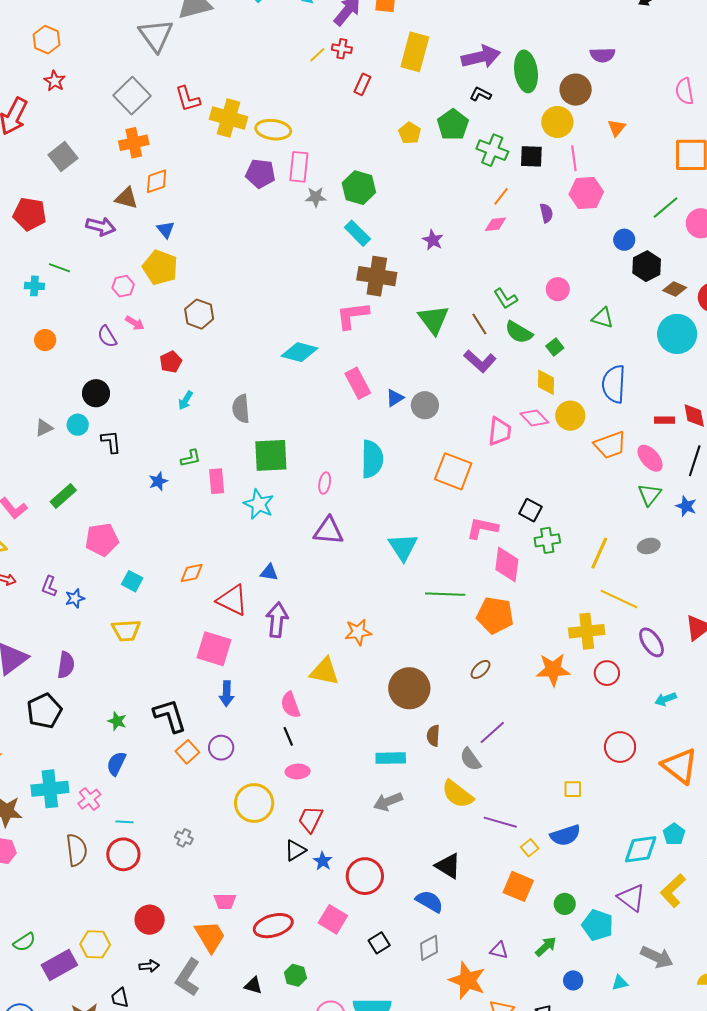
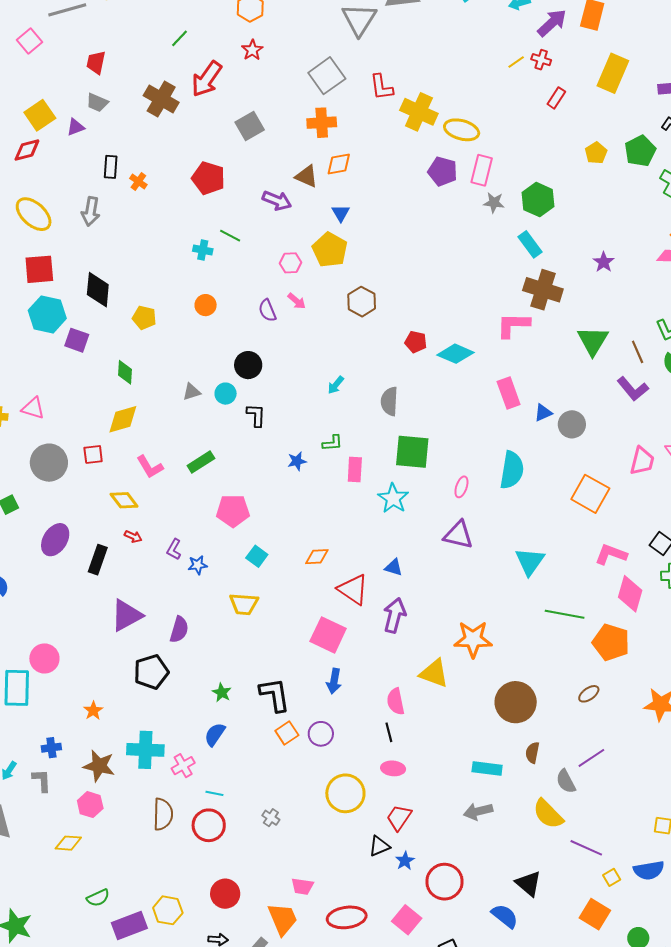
red pentagon: (171, 362) -> (416, 342), moved, turned 30
orange star: (358, 632) -> (473, 639), size x1.4

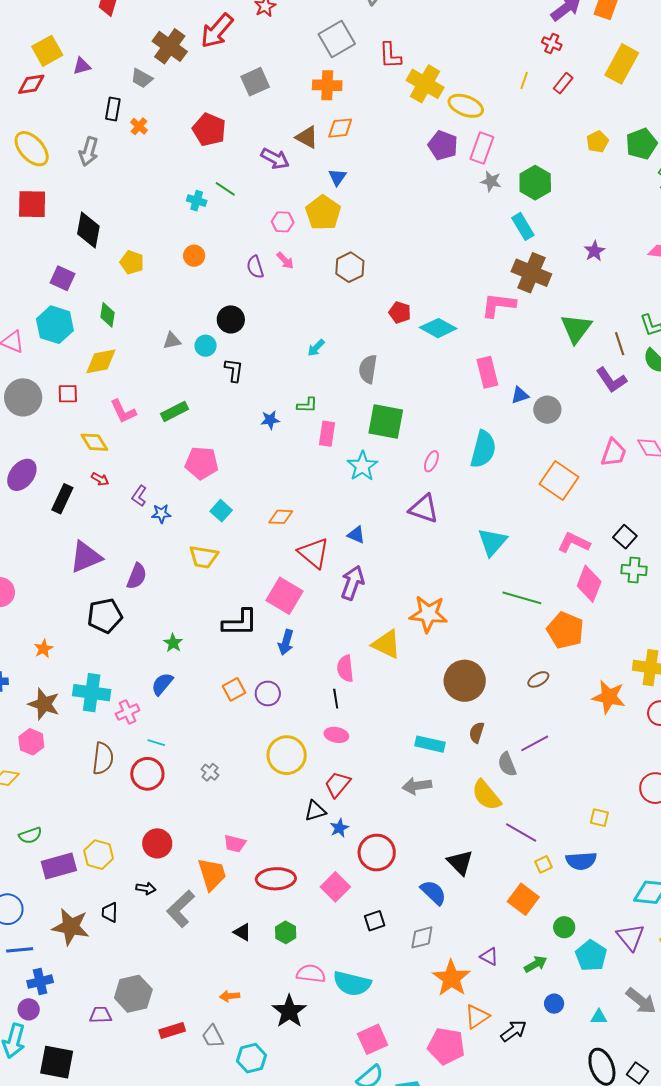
yellow line: (516, 62) -> (524, 81), moved, turned -42
gray trapezoid: (97, 103) -> (142, 78), moved
cyan hexagon: (47, 314) -> (55, 325), moved
black L-shape: (275, 695) -> (240, 623), moved, turned 93

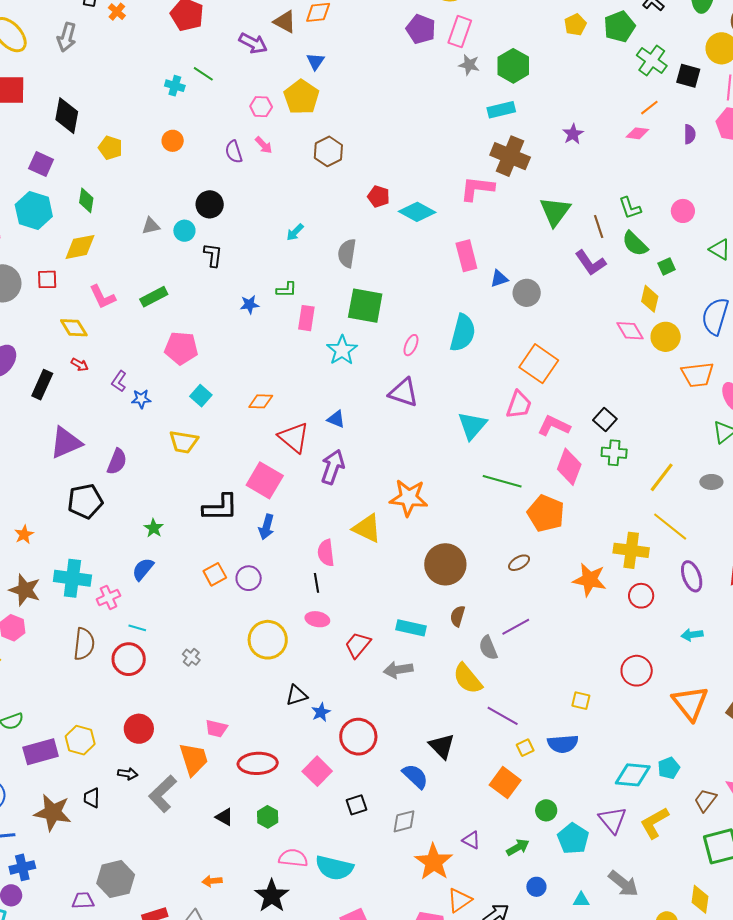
cyan rectangle: (523, 226) -> (501, 110), turned -72
pink trapezoid: (614, 453) -> (519, 405), moved
red trapezoid: (337, 784) -> (358, 645), moved

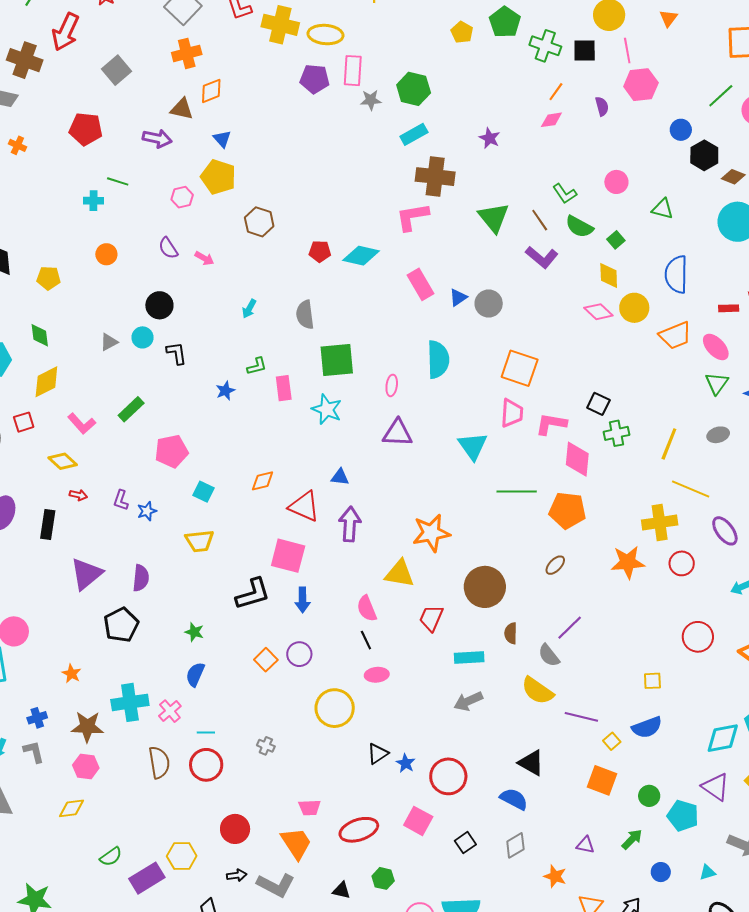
pink arrow: (264, 145) -> (204, 258), moved
red trapezoid: (358, 645) -> (431, 618), moved
gray L-shape: (163, 794) -> (276, 885), turned -93
orange star: (434, 862) -> (555, 876), size x0.6

